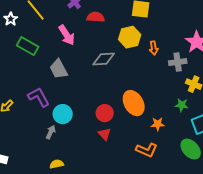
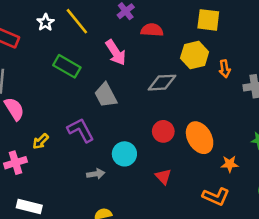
white star: (11, 19) -> (46, 22), moved
red circle: (105, 113) -> (163, 131), moved
cyan circle: (63, 114) -> (124, 154), moved
gray arrow: (51, 132) -> (96, 174), turned 56

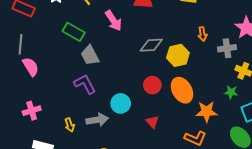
yellow hexagon: (195, 55) -> (178, 55), moved
gray trapezoid: (106, 95) -> (90, 55), moved
yellow arrow: (41, 141) -> (70, 125), moved, turned -64
orange star: (230, 164) -> (207, 112), size x1.5
gray arrow: (96, 174) -> (97, 120), size x1.5

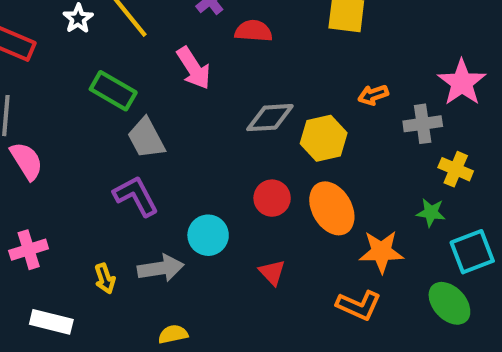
orange arrow: (202, 34) -> (373, 95), turned 80

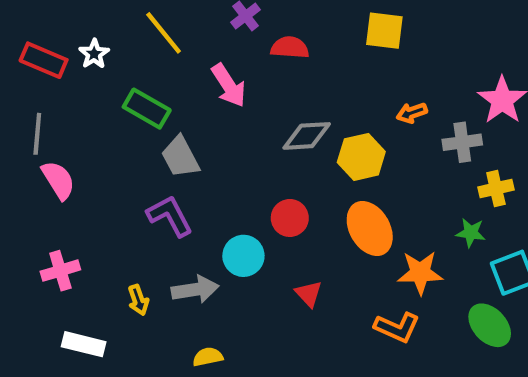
white star: (78, 19) -> (94, 54), moved
yellow cross: (456, 169) -> (496, 189), turned -36
red circle: (272, 198) -> (290, 218), moved

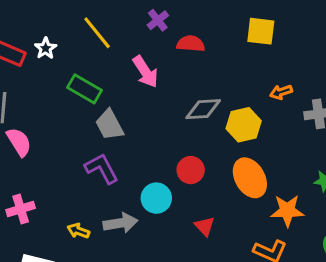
yellow arrow: (138, 300) -> (78, 231), turned 130

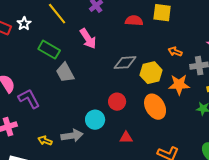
red semicircle: (191, 44) -> (134, 21), moved
orange arrow: (281, 92) -> (175, 52), turned 40
purple L-shape: (102, 168) -> (29, 99), moved
orange star: (287, 211) -> (179, 85), moved
red triangle: (205, 226) -> (126, 138), turned -48

